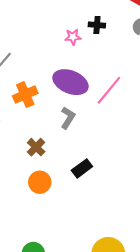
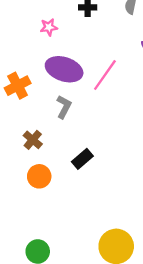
pink star: (73, 37) -> (49, 27), moved

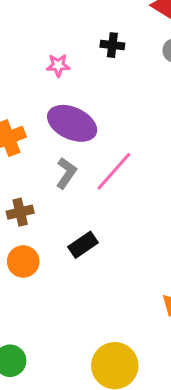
pink line: (105, 75) -> (114, 171), moved
brown cross: (33, 140) -> (20, 212), turned 30

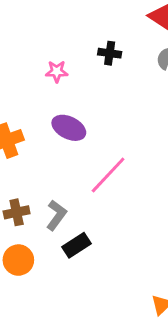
purple ellipse: (72, 123) -> (69, 128), size x0.7
gray L-shape: (66, 173) -> (56, 215), moved

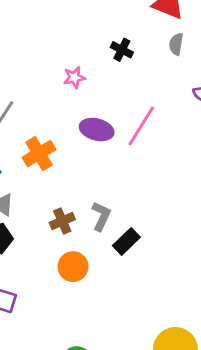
black cross: (110, 53) -> (122, 50), turned 30
pink line: (108, 175) -> (141, 126), moved

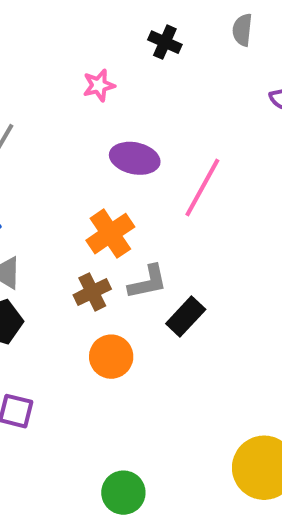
pink line: (141, 126) -> (202, 188), moved
orange cross: (39, 154) -> (110, 234), moved
gray L-shape: (101, 216) -> (148, 282), turned 56

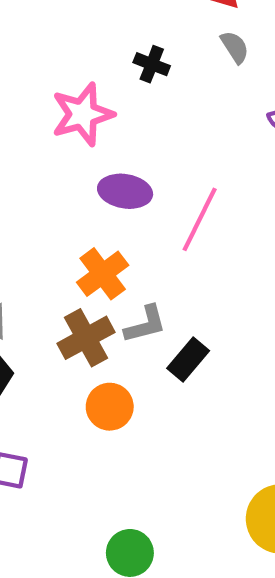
gray semicircle: (242, 30) -> (235, 47), turned 144
pink star: (99, 85) -> (83, 114), size x1.8
brown cross: (92, 292) -> (86, 338), size x1.4

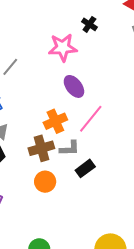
black cross: (152, 64) -> (89, 24), moved
purple ellipse: (125, 191) -> (74, 86), turned 30
pink line: (200, 219) -> (91, 119), moved

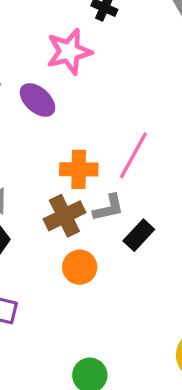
purple ellipse: (74, 86) -> (37, 100), moved
orange cross: (55, 121) -> (79, 169), turned 35

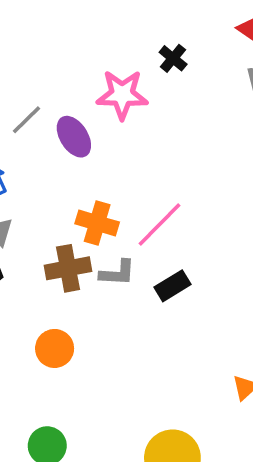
black rectangle: (139, 235) -> (173, 286), moved
orange circle: (80, 267) -> (55, 348), moved

